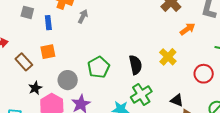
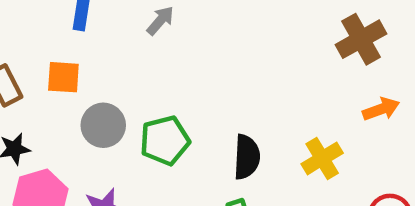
gray circle: (68, 80) -> (103, 125), moved

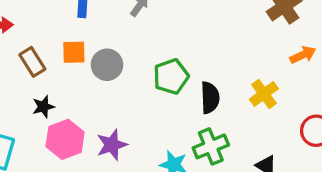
gray circle: (103, 125) -> (107, 65), moved
green pentagon: (165, 140) -> (171, 77), moved

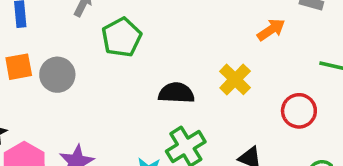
green pentagon: (171, 77) -> (121, 37), moved
black semicircle: (210, 98) -> (176, 93), turned -76

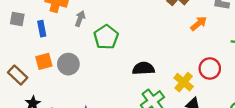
yellow cross: (235, 79) -> (184, 82), moved
red circle: (299, 111) -> (210, 68), moved

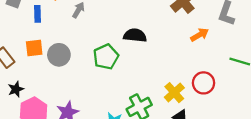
green pentagon: (106, 37) -> (106, 57), moved
black semicircle: (143, 68) -> (135, 35), moved

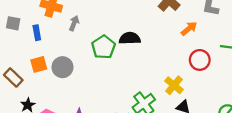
green pentagon: (106, 57) -> (103, 47), moved
red circle: (204, 83) -> (200, 60), moved

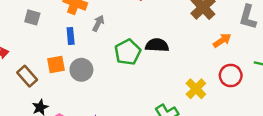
blue rectangle: (37, 33) -> (71, 36), moved
yellow cross: (174, 85) -> (196, 89), moved

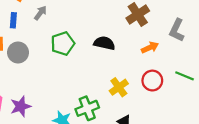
black semicircle: (157, 45) -> (104, 43), moved

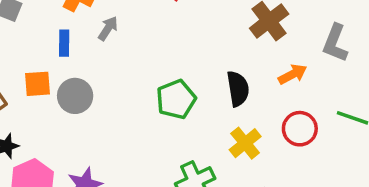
black semicircle: (104, 43) -> (238, 89), moved, turned 72
green pentagon: (63, 44) -> (176, 99), moved

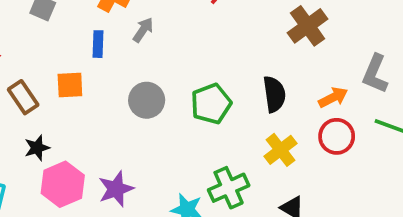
gray L-shape: (335, 43) -> (375, 74), moved
orange arrow: (293, 74) -> (333, 97), moved
gray circle: (75, 96) -> (147, 100), moved

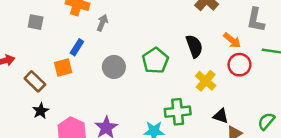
blue rectangle: (98, 44) -> (77, 47), moved, turned 42
orange arrow: (333, 97) -> (232, 40), turned 78
black star: (37, 148) -> (41, 111), moved
green cross: (229, 188) -> (178, 112), turned 30

